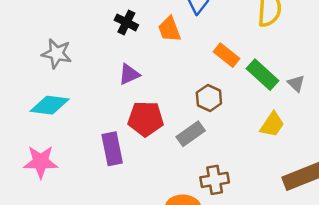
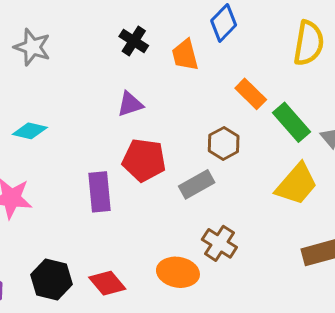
gray star: (57, 54) -> (32, 47), moved
cyan diamond: (50, 105) -> (30, 131), size x0.7
yellow trapezoid: (272, 125) -> (297, 184), size x1.4
brown cross: (215, 180) -> (219, 243), turned 36

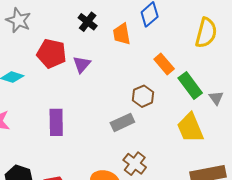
purple triangle: (130, 104) -> (82, 64), turned -36
red pentagon: (144, 160) -> (52, 54), moved
yellow trapezoid: (297, 184) -> (190, 128), turned 112

